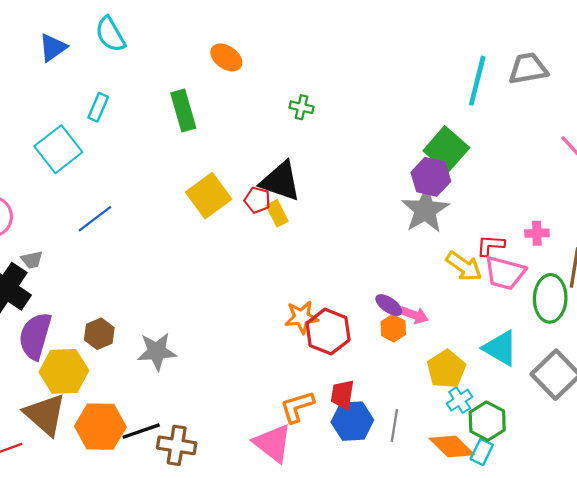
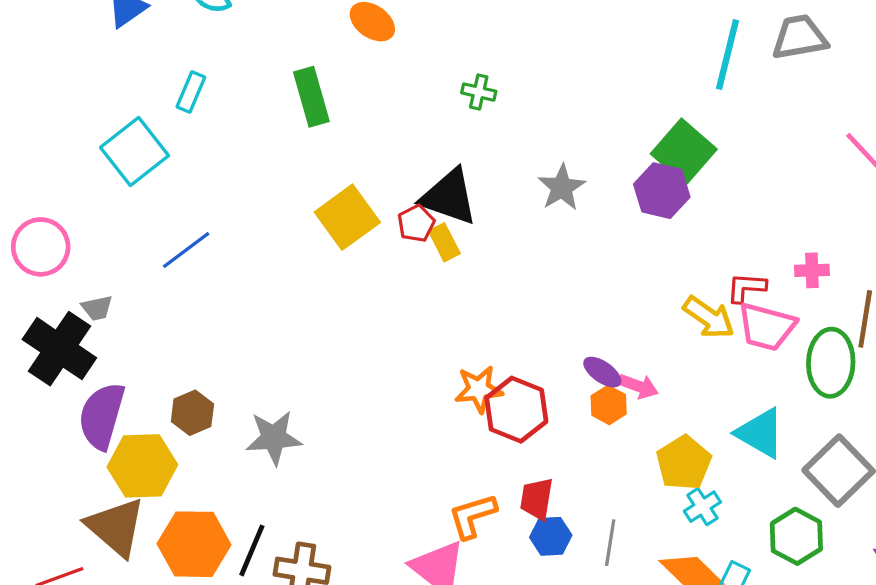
red pentagon: (257, 200) -> (416, 223), turned 30
gray star: (425, 210) -> (562, 187), moved, size x0.7
blue hexagon: (352, 421) -> (551, 536), size x0.7
green hexagon: (487, 421) -> (796, 536), moved
black line: (141, 431) -> (252, 550), turned -48

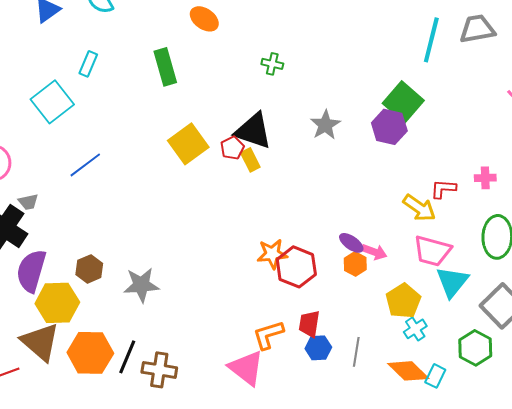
pink trapezoid: (767, 327) -> (432, 251), moved
cyan triangle: (760, 433) -> (452, 282), turned 39

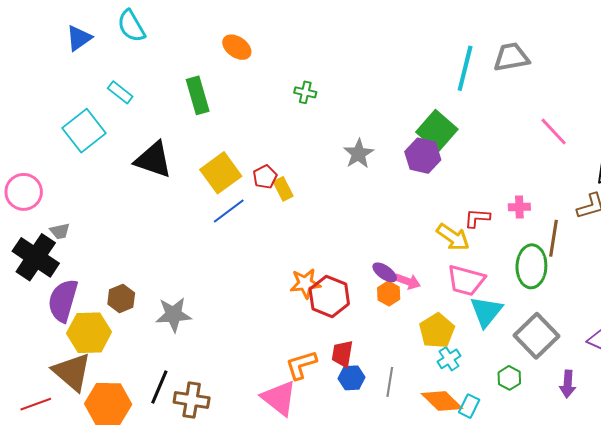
cyan rectangle: (88, 64) -> (120, 92), turned -75
black triangle: (253, 131) -> (153, 160), moved
blue line: (85, 165) -> (229, 211), moved
green hexagon: (475, 348) -> (509, 378), size x0.7
orange hexagon: (90, 353) -> (108, 404), moved

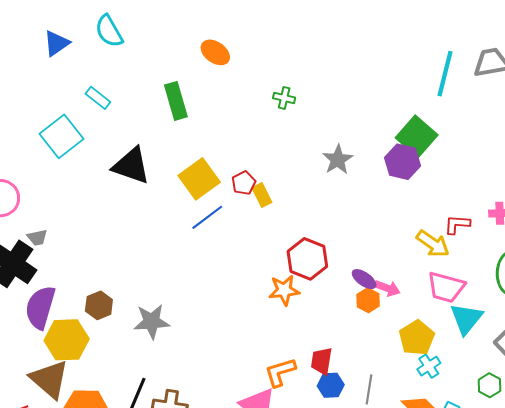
red hexagon: (329, 296) -> (307, 259), moved

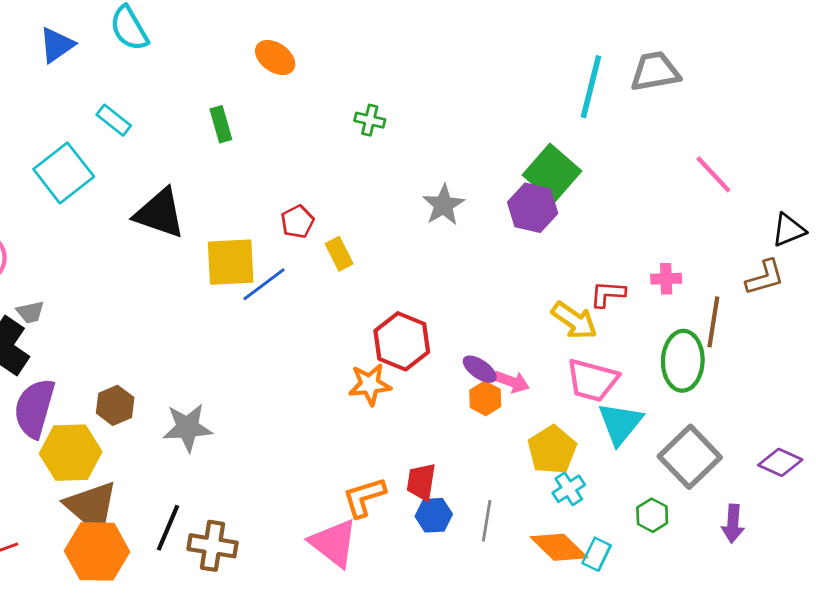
green rectangle: (176, 101) -> (221, 124), size x0.7
yellow square: (199, 179) -> (231, 262), moved, turned 33
red pentagon: (244, 183) -> (297, 222), moved
brown triangle: (49, 379) -> (91, 507), moved

